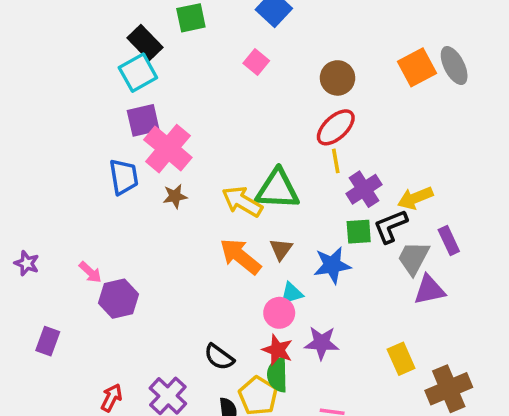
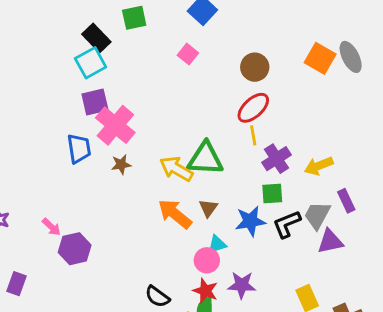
orange square: (417, 67) -> (320, 58), turned -32
black L-shape: (390, 226) -> (287, 224), moved

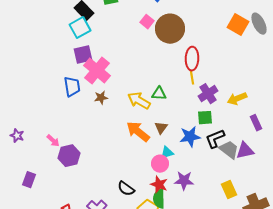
brown circle: (255, 67) -> (170, 29), moved, size x1.5
red ellipse: (253, 108) -> (192, 59), turned -45
green triangle: (205, 159) -> (159, 94), size x0.6
gray trapezoid: (317, 215) -> (229, 150), moved, turned 100

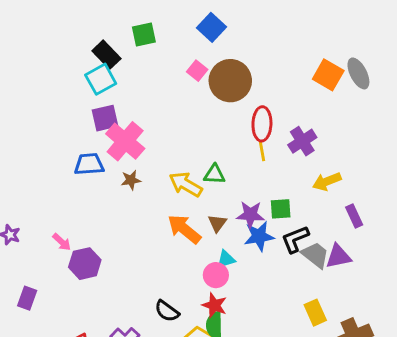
blue trapezoid: (72, 87) -> (89, 164), turned -85
purple cross: (208, 94) -> (302, 141), moved
purple star: (184, 181) -> (250, 215), moved

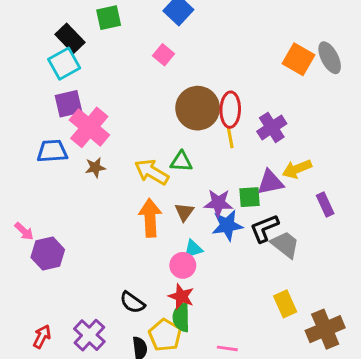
brown circle: (230, 81) -> (198, 108), moved
orange arrow: (184, 229) -> (150, 218), turned 48
purple triangle: (338, 256) -> (270, 182), moved

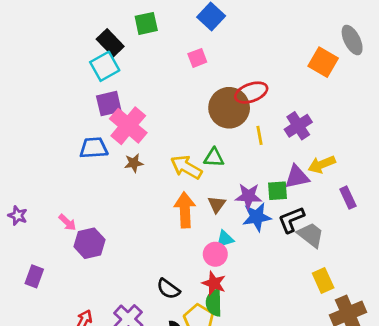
pink square: (164, 55) -> (197, 58), turned 30
gray ellipse: (330, 58) -> (352, 40), moved
red ellipse: (230, 110) -> (251, 93), moved, turned 68
yellow rectangle: (285, 304) -> (323, 281), moved

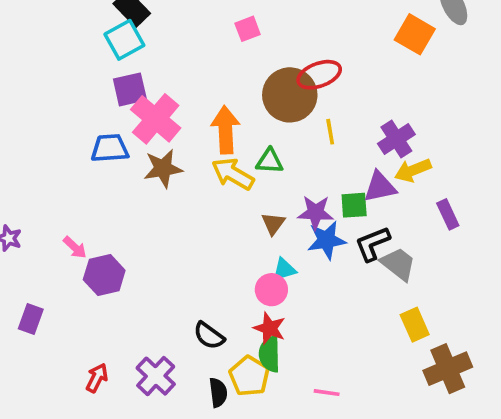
purple cross: (298, 126) -> (396, 139), moved
brown star: (134, 163) -> (163, 168), size x1.5
orange arrow: (185, 210) -> (225, 130), moved

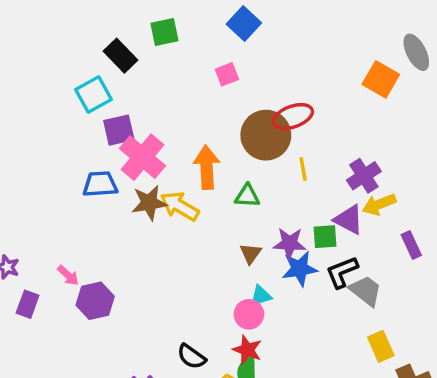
cyan square: (124, 40) -> (93, 95), moved
yellow arrow: (233, 174) -> (180, 206), moved
purple triangle: (380, 187) -> (349, 220), turned 40
purple rectangle: (31, 319) -> (28, 304), moved

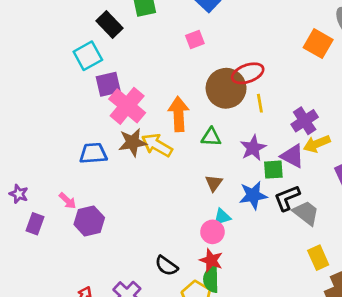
yellow line: (303, 169) -> (260, 103), moved
blue trapezoid: (100, 184) -> (93, 153), moved
purple star: (290, 243) -> (253, 148), moved, turned -30

